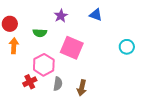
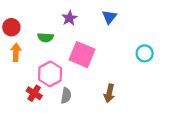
blue triangle: (96, 15) -> (109, 17), turned 48
red cross: (30, 82) -> (34, 93), turned -32
brown arrow: (82, 88) -> (109, 93), moved

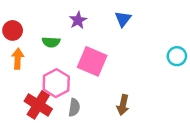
cyan circle: (145, 53) -> (177, 56), moved
red cross: (34, 93) -> (38, 105), size x1.5

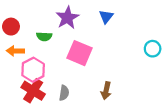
purple star: (78, 20) -> (67, 18), size x1.5
orange arrow: (18, 59) -> (15, 51), turned -91
pink hexagon: (56, 83) -> (33, 70), moved

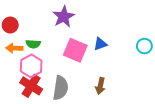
blue triangle: (106, 17) -> (100, 44), moved, turned 32
green semicircle: (44, 37) -> (33, 44), moved
gray semicircle: (64, 93) -> (60, 88), size x1.6

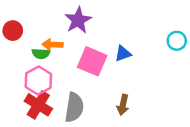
cyan circle: (144, 46) -> (177, 41), moved
orange arrow: (14, 48) -> (52, 45), moved

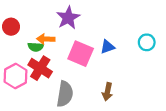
cyan circle: (177, 41) -> (147, 42), moved
pink hexagon: (38, 81) -> (15, 76), moved
red cross: (38, 105) -> (40, 68), moved

